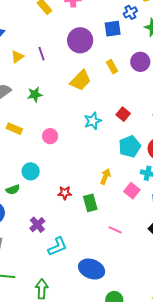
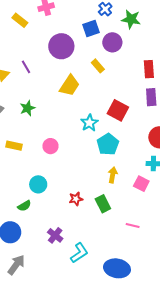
purple circle: (140, 62) -> (112, 42), moved
red square: (123, 114) -> (118, 110), size x1.5
cyan pentagon: (130, 146) -> (108, 144), moved

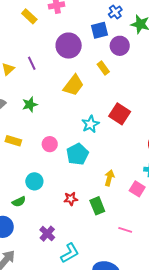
cyan pentagon: (108, 144) -> (78, 154), moved

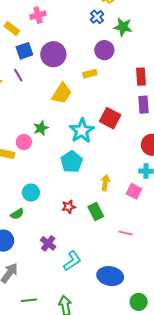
blue square: (100, 30) -> (24, 51), moved
yellow rectangle: (103, 68) -> (90, 74), turned -64
green star: (30, 105) -> (41, 128), moved
cyan star: (90, 124) -> (82, 131), size x1.4
pink circle: (50, 144) -> (24, 142), moved

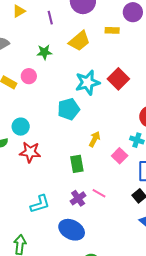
purple line: (18, 75) -> (50, 18), moved
green star: (41, 128) -> (44, 52), moved
red star: (69, 207) -> (30, 152), moved, size x1.5
purple cross: (48, 243) -> (78, 198), moved

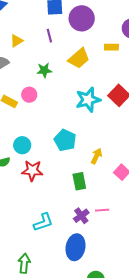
yellow triangle: (19, 11) -> (17, 41), moved
cyan pentagon: (69, 109) -> (65, 140), moved, turned -30
pink line: (99, 193) -> (102, 210), turned -32
blue ellipse: (72, 230) -> (76, 247), turned 75

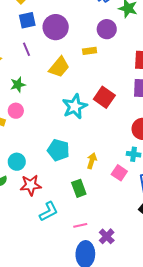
green star: (44, 70) -> (18, 85), moved
pink line: (102, 210) -> (80, 225), moved
purple cross: (81, 216) -> (107, 236), moved
cyan L-shape: (43, 222) -> (49, 212), moved

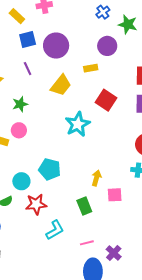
red square: (104, 97) -> (106, 100), moved
cyan pentagon: (58, 150) -> (50, 169), moved
pink square: (119, 173) -> (115, 195), moved, turned -35

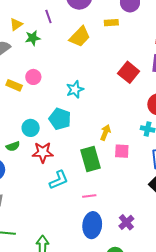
red square: (106, 100) -> (129, 72), moved
green star: (20, 104) -> (33, 38), moved
cyan star: (78, 124) -> (75, 89), moved, size x0.7
green rectangle: (84, 206) -> (91, 159), size x1.4
purple cross: (114, 253) -> (126, 222), moved

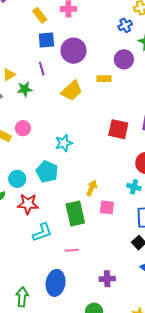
red square: (129, 72) -> (118, 129), turned -30
purple cross: (126, 222) -> (107, 279), turned 35
blue ellipse: (92, 225) -> (56, 283), moved

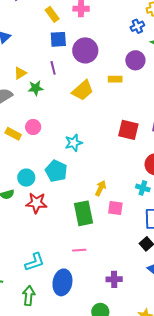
cyan L-shape: (42, 232) -> (35, 262), moved

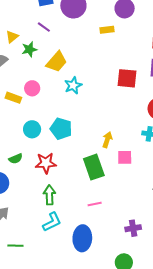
purple line: (53, 68) -> (44, 27), turned -32
yellow trapezoid: (83, 90) -> (57, 62), moved
cyan star: (74, 143) -> (73, 85), moved
cyan circle: (26, 178) -> (32, 129), moved
green arrow: (29, 296) -> (49, 195), moved

